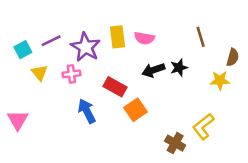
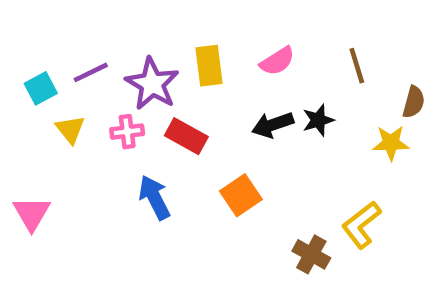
pink semicircle: (144, 38) -> (277, 61), moved, turned -42
red rectangle: (115, 87) -> (186, 136), moved

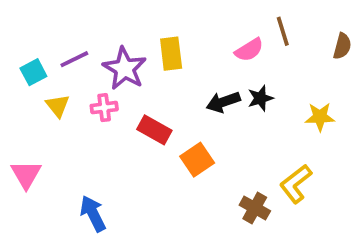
pink semicircle: (277, 61) -> (249, 50), moved
brown line: (357, 66) -> (283, 31), moved
brown semicircle: (414, 102) -> (342, 46), moved
red rectangle: (186, 136) -> (154, 130), moved
blue arrow: (154, 198) -> (93, 214), moved

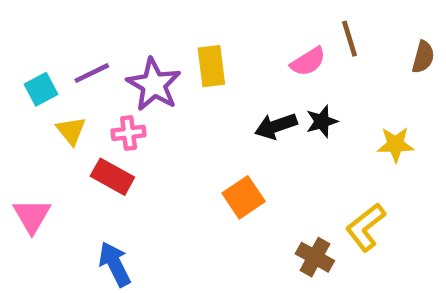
red rectangle: (154, 130) -> (112, 177), moved

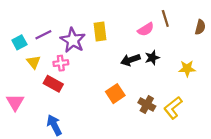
brown cross: (315, 257) -> (147, 104), moved

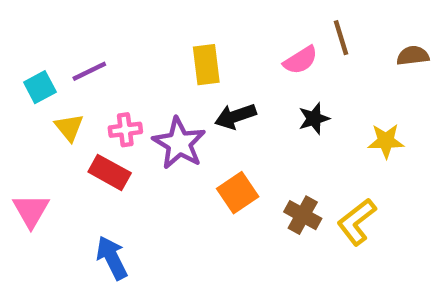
brown semicircle: (200, 27) -> (413, 56), turned -112
purple star: (73, 40) -> (179, 143), moved
black arrow: (130, 60) -> (235, 116), moved

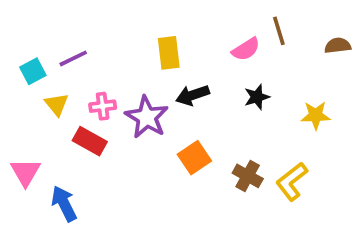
blue arrow: (112, 258) -> (64, 204), moved

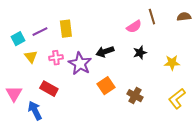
brown semicircle: (338, 46) -> (184, 17), moved
yellow rectangle: (169, 53) -> (66, 29), moved
red rectangle: (90, 141) -> (49, 89), moved
yellow L-shape: (292, 181) -> (177, 99), moved

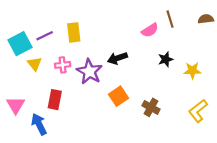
cyan square: (18, 39) -> (20, 44), size x1.5
black star: (140, 53) -> (166, 59), moved
red rectangle: (49, 89) -> (55, 100), turned 72

